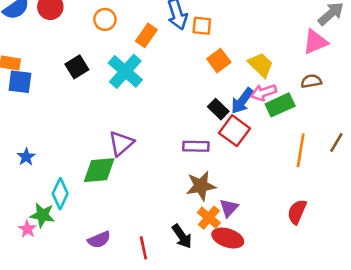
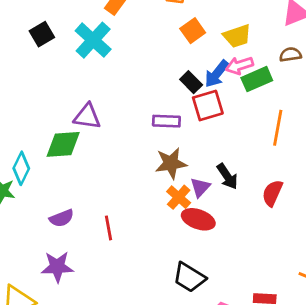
yellow trapezoid: (261, 65) -> (237, 36), turned 116
red square: (235, 131) -> (208, 105), turned 36
purple triangle: (121, 143) -> (87, 116), turned 48
black arrow: (182, 236) -> (227, 176), moved

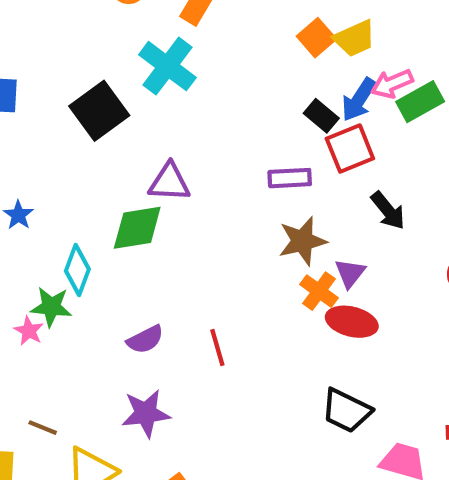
black square: (42, 34) -> (99, 111), moved, size x1.5
yellow trapezoid: (237, 36) -> (355, 38), moved
black arrow: (227, 176) -> (388, 211), moved

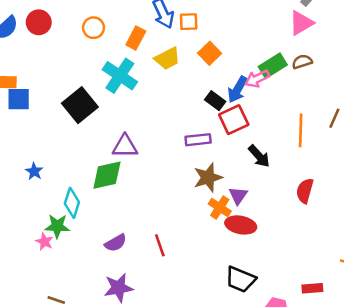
yellow trapezoid: (355, 38) -> (167, 58), moved
green rectangle: (420, 102) -> (273, 66), moved

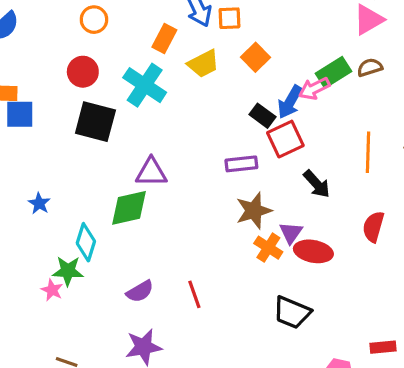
red circle: (39, 22) -> (83, 72), moved
orange circle: (94, 28) -> (94, 20), moved
black square: (80, 105) -> (95, 122), turned -36
red ellipse: (241, 225) -> (313, 251), moved
black trapezoid: (240, 279) -> (292, 312), moved

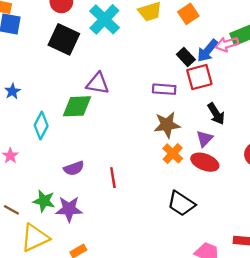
purple triangle: (291, 233) -> (205, 139), moved
green star: (68, 271) -> (44, 201), moved

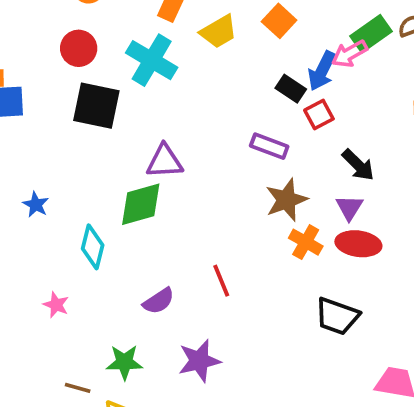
red square: (199, 77) -> (319, 114), size x0.7
purple rectangle: (164, 89) -> (269, 146), turned 30
red line: (113, 178) -> (221, 281), moved
purple star: (69, 209) -> (199, 361), moved

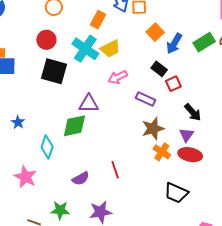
yellow trapezoid: (219, 32) -> (110, 49), moved
pink arrow: (349, 54) -> (118, 77), moved
blue arrow: (322, 71) -> (174, 44), moved
pink star: (56, 305) -> (25, 177), size x1.6

